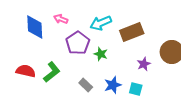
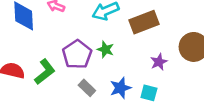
purple pentagon: (78, 43) -> (77, 54), moved

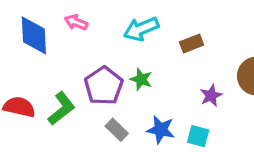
brown rectangle: (144, 22) -> (192, 44), size x0.6
blue star: (120, 88) -> (161, 130), turned 30

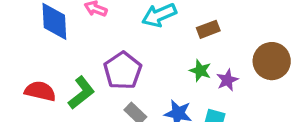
green star: (141, 79) -> (200, 71), moved

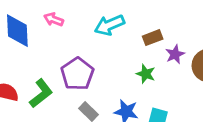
purple star: (227, 80) -> (175, 54), moved

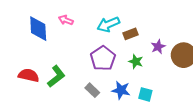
brown rectangle: (153, 38) -> (131, 34), moved
purple pentagon: (77, 74) -> (103, 58), moved

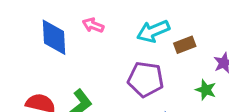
purple pentagon: (103, 58) -> (146, 79), turned -30
green star: (136, 62) -> (206, 90), moved

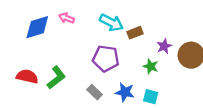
cyan arrow: (153, 31) -> (111, 23), turned -130
blue diamond: (54, 37) -> (37, 27), turned 76

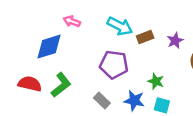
blue diamond: (37, 27) -> (49, 47), moved
purple star: (164, 46) -> (175, 41), moved
green star: (151, 66) -> (156, 81), moved

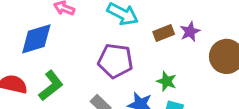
brown rectangle: (145, 37) -> (164, 33), moved

